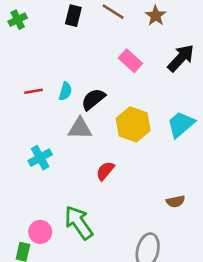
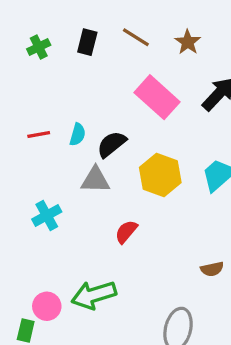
green cross: (18, 20) -> (39, 47), moved
pink rectangle: (130, 61) -> (157, 97), size x1.5
green arrow: (79, 223) -> (94, 295), turned -72

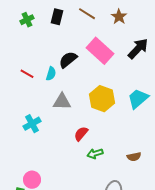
red line: (39, 134) -> (27, 74), turned 40
black semicircle: (112, 144) -> (68, 60), moved
green arrow: (94, 295) -> (95, 154), moved, size x0.6

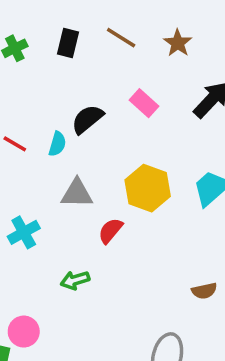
pink rectangle: (100, 51) -> (144, 103), size x0.6
red semicircle: (81, 134) -> (110, 231), moved
green arrow: (95, 154) -> (75, 280), moved

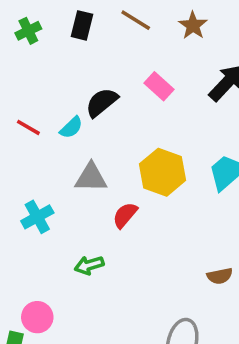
cyan semicircle: (57, 144) -> (71, 127), turned 30

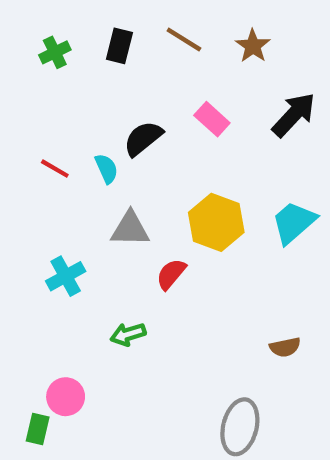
cyan semicircle: (71, 127) -> (106, 169), turned -70

